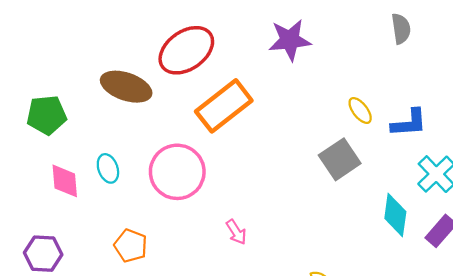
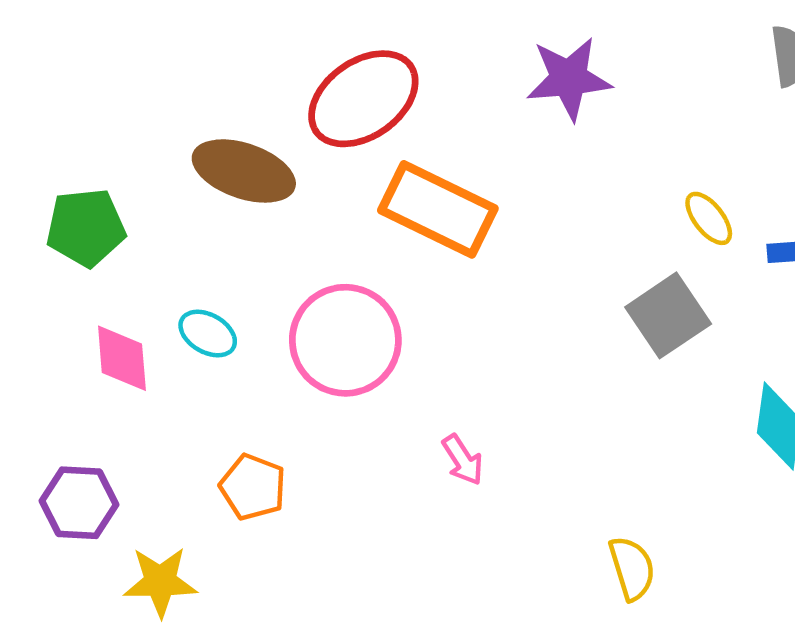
orange rectangle: (224, 106) -> (438, 209), turned 64
cyan ellipse: (108, 168) -> (208, 333), turned -40

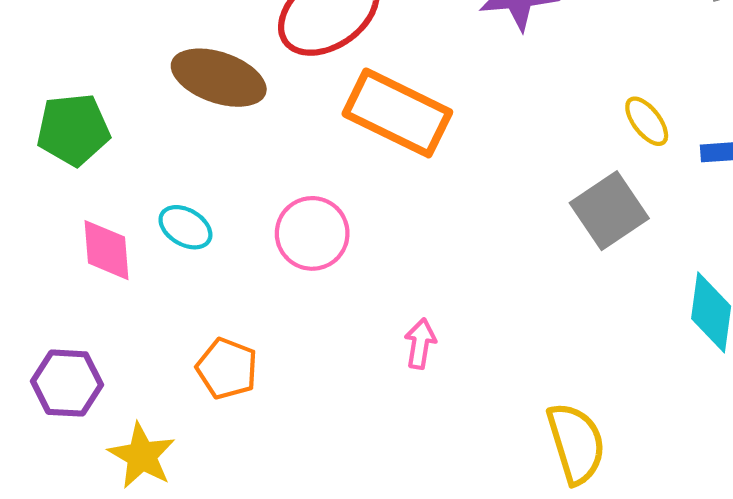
pink circle: (345, 340) -> (312, 233), size x0.7
pink arrow: (463, 460) -> (420, 344), turned -138
yellow semicircle: (632, 568) -> (576, 443), size x1.4
yellow star: (160, 582) -> (142, 456), turned 30

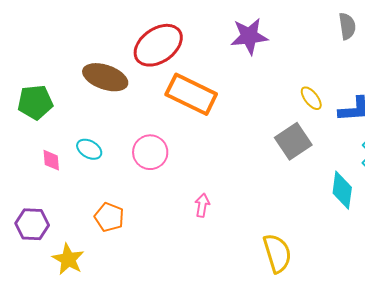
pink diamond: (106, 250) -> (51, 160), size x0.7

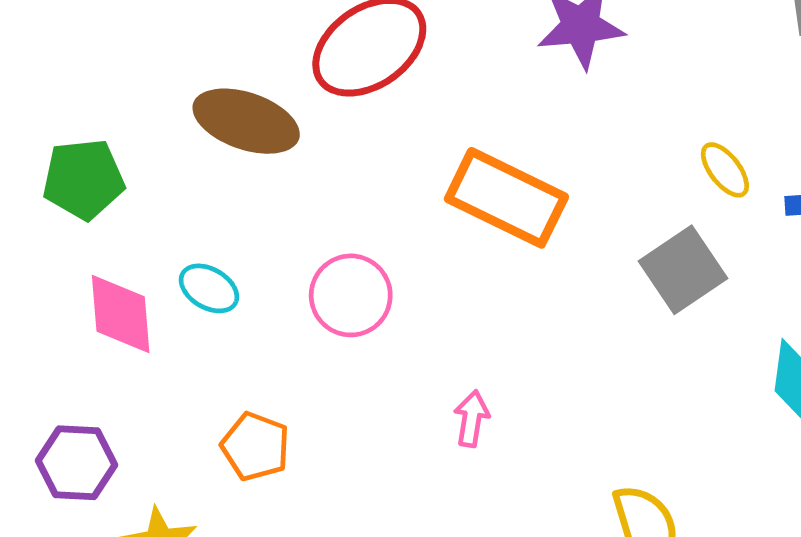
orange rectangle: (191, 94) -> (506, 198), moved
pink diamond: (51, 160) -> (121, 314), size x1.6

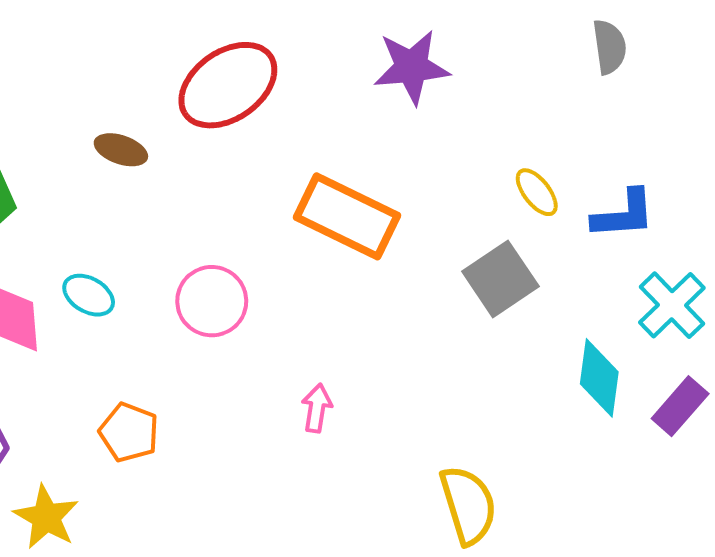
brown ellipse: (246, 121) -> (121, 150), size x0.6

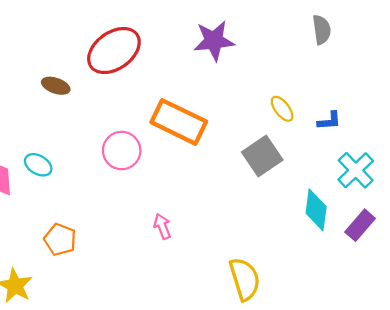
blue L-shape: (624, 214) -> (329, 121), size x0.7
pink circle: (212, 301) -> (122, 151), moved
pink arrow: (317, 408) -> (162, 226), turned -30

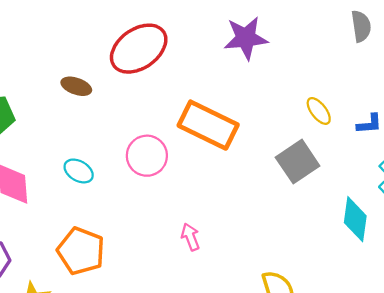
cyan ellipse: (38, 165) -> (79, 171), moved
orange pentagon: (60, 240) -> (81, 251), size x1.4

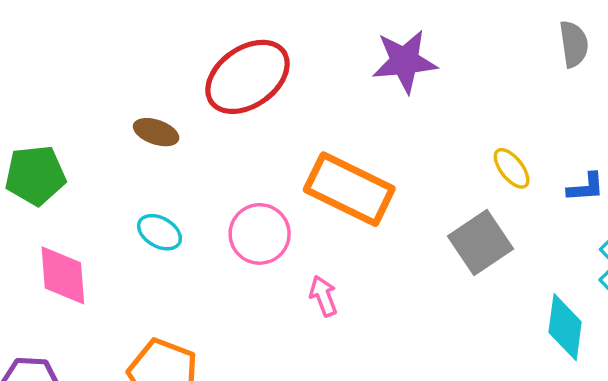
cyan ellipse: (79, 171) -> (160, 232), moved
pink arrow: (190, 237) -> (323, 296), moved

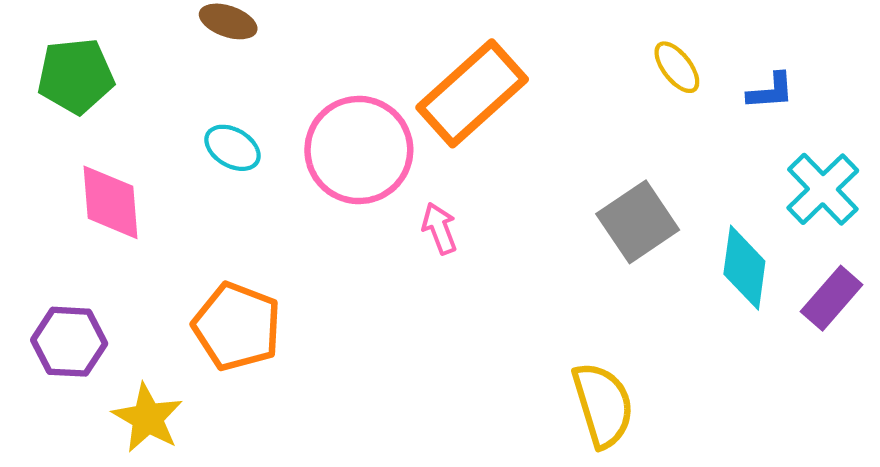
orange rectangle: (349, 189) -> (472, 93), turned -68
pink circle: (260, 234) -> (359, 150), size x1.4
gray square: (481, 243) -> (638, 222), moved

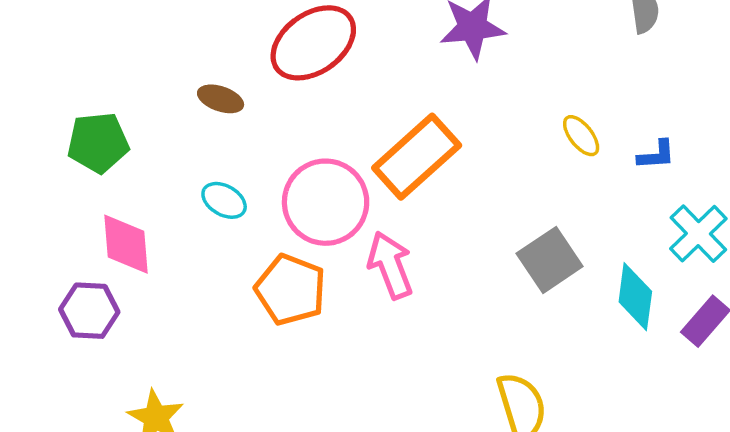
pink arrow: (439, 228) -> (390, 265), size x1.6
orange pentagon: (237, 326) -> (291, 290), moved
purple hexagon: (69, 342) -> (89, 311), moved

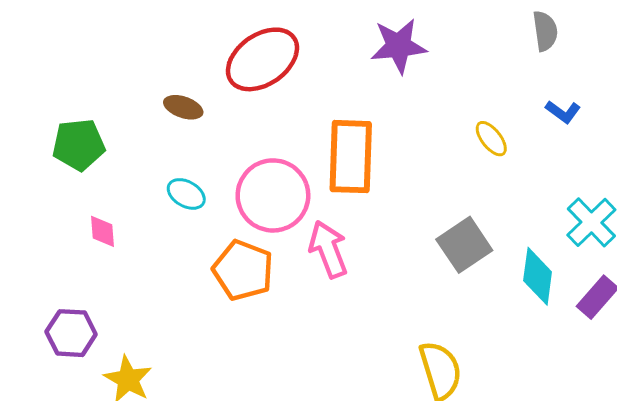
blue L-shape: (656, 155) -> (563, 112), moved, turned 40
orange rectangle: (417, 157) -> (351, 157), turned -46
pink diamond: (126, 244) -> (103, 231), size x0.6
purple hexagon: (89, 311) -> (71, 333), moved

